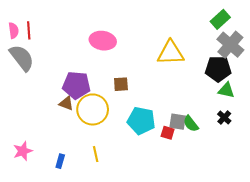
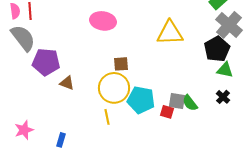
black pentagon: (218, 69) -> (217, 49), turned -30
purple pentagon: (76, 85) -> (46, 62), moved
yellow circle: (93, 109) -> (114, 88), moved
yellow line: (96, 154) -> (107, 117), moved

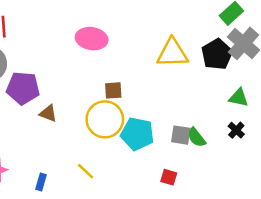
black pentagon: (217, 49) -> (217, 54), moved
red square: (167, 112) -> (169, 177), moved
yellow line: (107, 117) -> (86, 171), moved, turned -35

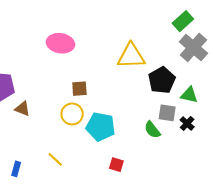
black pentagon: (217, 54) -> (162, 80), moved
yellow circle: (105, 119) -> (72, 114), size x0.7
gray square: (181, 135) -> (167, 113), moved
red square: (169, 177) -> (116, 165), moved

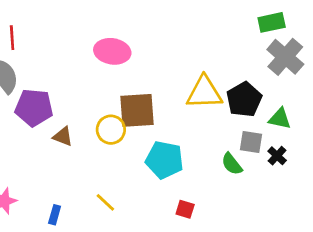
green rectangle: (183, 21) -> (272, 22), turned 30
yellow triangle: (131, 56) -> (204, 93), moved
brown square: (79, 89) -> (137, 110), size x1.8
yellow circle: (72, 114) -> (111, 130), moved

